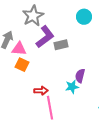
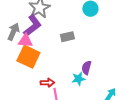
purple L-shape: (45, 37) -> (32, 26), moved
orange square: (22, 65) -> (28, 57), size x1.6

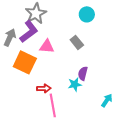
gray rectangle: (67, 37) -> (77, 42), moved, turned 64
pink triangle: (25, 41) -> (47, 46), moved

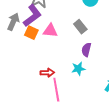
orange square: (25, 62) -> (31, 33), moved, size x0.6
purple semicircle: (83, 73) -> (86, 50), moved

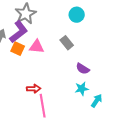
purple semicircle: (86, 50) -> (83, 69), moved, turned -72
cyan star: (78, 69) -> (82, 89), moved

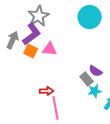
cyan circle: (77, 15) -> (90, 17), size x1.5
gray rectangle: (67, 43) -> (87, 79), moved

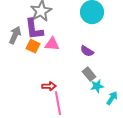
purple L-shape: (32, 34) -> (34, 29), turned 120
purple semicircle: (96, 71) -> (87, 51), moved

